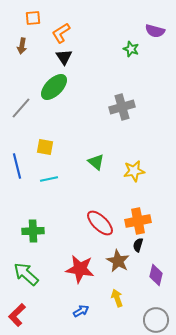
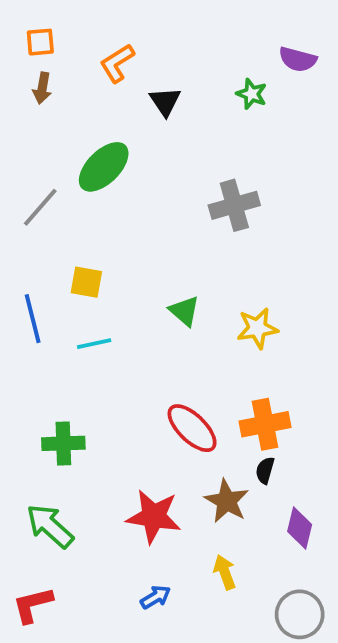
orange square: (33, 18) -> (40, 42), moved
black triangle: (64, 57) -> (165, 102), moved
red L-shape: (17, 315) -> (33, 605), turned 30

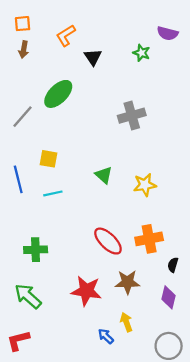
black semicircle: (265, 470) -> (173, 265), moved
brown star: (227, 501) -> (127, 282), turned -30
blue arrow: (156, 597) -> (106, 336), moved, turned -105

